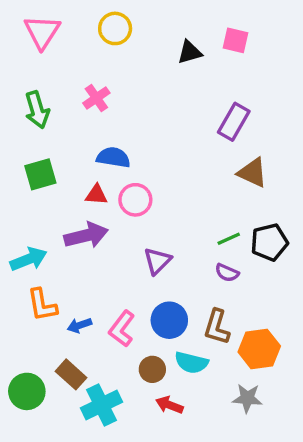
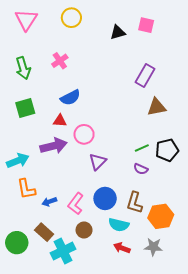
blue semicircle: (113, 157) -> (70, 98), turned 144
brown triangle: (252, 173) -> (157, 107), turned -36
pink circle: (135, 200) -> (84, 134), moved
brown circle: (152, 369) -> (84, 230), moved
red arrow: (169, 405) -> (122, 248), moved

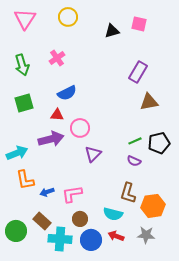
blue circle: (105, 198) -> (91, 240), moved
pink L-shape: (76, 204) -> (72, 194), turned 45
cyan cross: (63, 251) -> (60, 239), turned 30

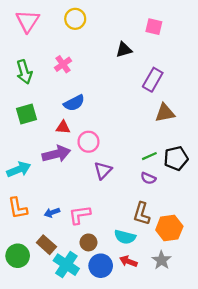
black triangle: (112, 31) -> (124, 50), moved
orange L-shape: (25, 180) -> (18, 208), moved
gray star: (146, 235) -> (162, 260), turned 30
cyan cross: (60, 239) -> (66, 265), turned 30

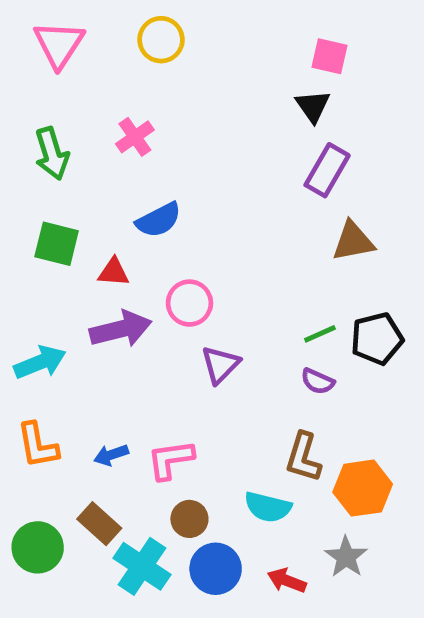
black triangle: (124, 50) -> (313, 106), moved, turned -49
green square: (26, 114) -> (57, 244), turned 30
red triangle: (63, 127) -> (114, 272), moved
red arrow: (128, 261) -> (287, 581), moved

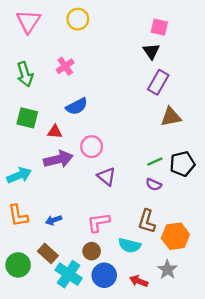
purple triangle: (220, 365) -> (107, 176), turned -36
pink L-shape: (170, 460) -> (98, 222), moved

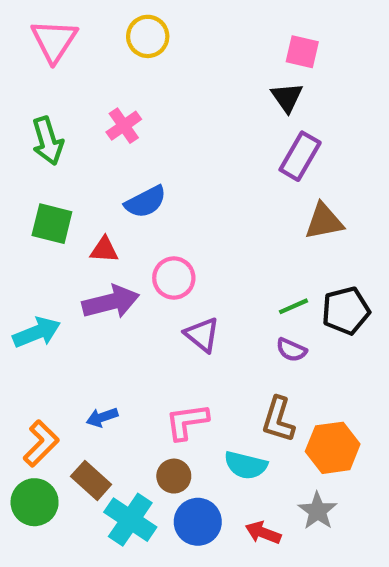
orange L-shape: (18, 216) -> (41, 443), moved, turned -125

